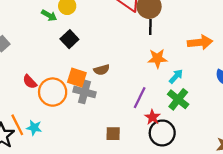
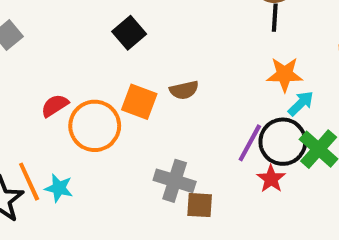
cyan arrow: (176, 76) -> (301, 103), moved
red semicircle: (30, 82) -> (55, 106), turned 98
gray cross: (84, 92) -> (175, 181), moved
black circle: (162, 133) -> (283, 142), moved

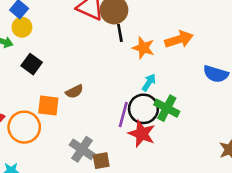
orange star: (285, 74) -> (143, 48), moved, turned 30
red star: (271, 179) -> (142, 134), size x1.5
gray cross: (175, 181) -> (82, 149), turned 30

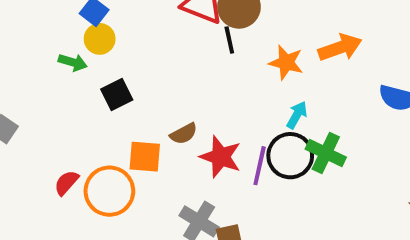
black line: (120, 33) -> (229, 40), moved
black square: (32, 64) -> (117, 94), turned 30
red star: (142, 134) -> (221, 157), moved

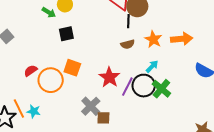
brown semicircle: (184, 134) -> (128, 44), moved

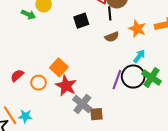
black square: (66, 34) -> (81, 21), moved
orange square: (72, 68) -> (59, 67), turned 30
red star: (109, 77) -> (66, 86), moved
orange circle: (51, 80) -> (38, 83), size x0.6

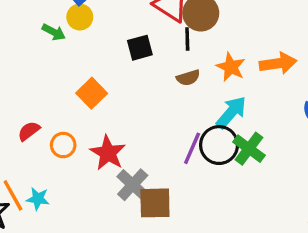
cyan arrow: (139, 56) -> (231, 112), size x1.5
orange square: (59, 67) -> (92, 93), moved
brown square: (97, 114) -> (155, 203), size x1.5

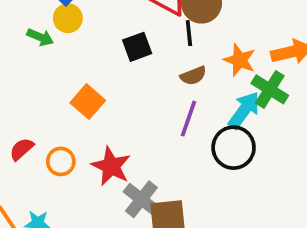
purple line: (192, 148) -> (188, 119), moved
green cross: (249, 149) -> (270, 89), moved

